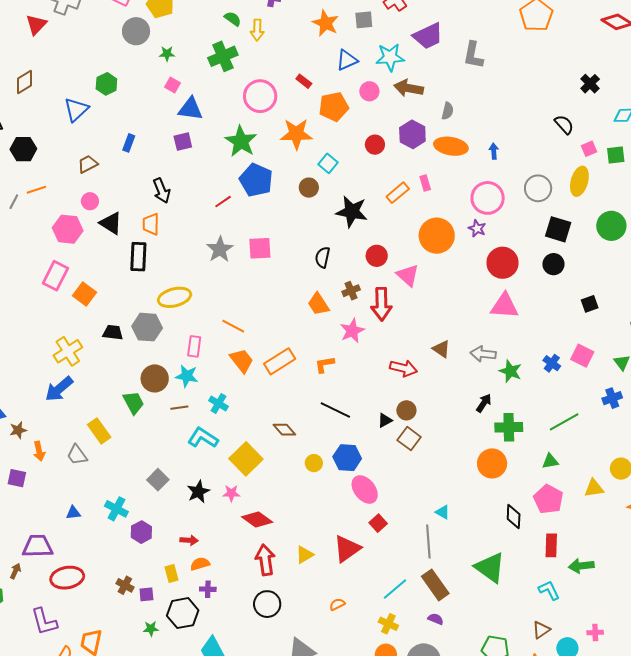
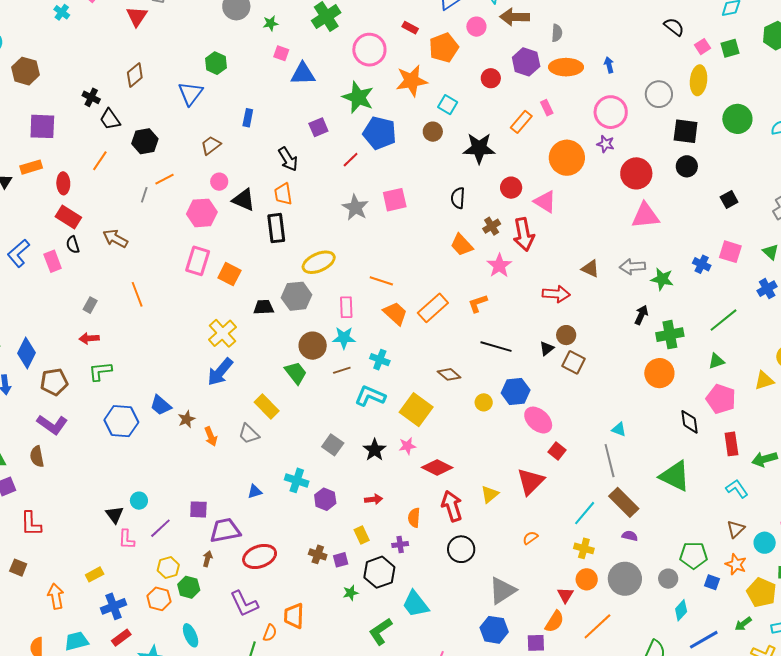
purple square: (183, 142) -> (318, 127), moved
purple square: (17, 478) -> (198, 509), moved
orange semicircle: (200, 564) -> (414, 518), moved, turned -60

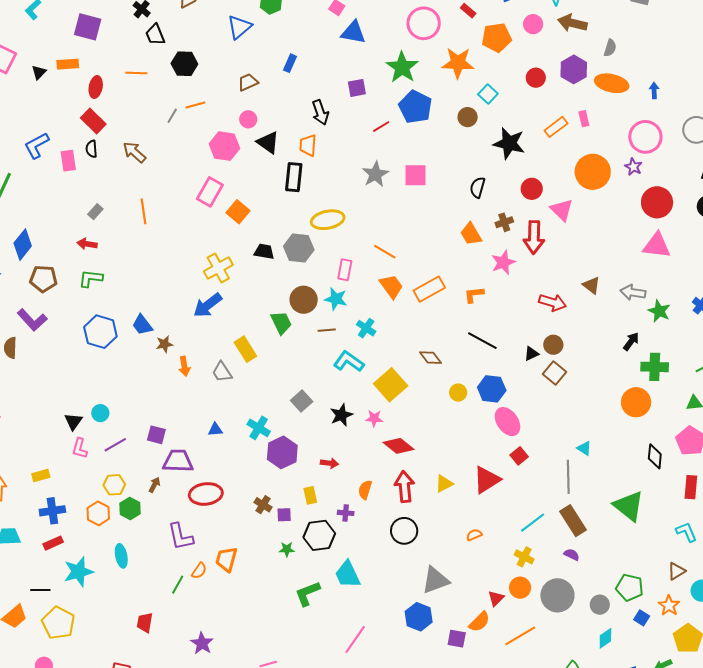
orange line: (100, 161) -> (136, 73), turned 45
purple hexagon: (325, 499) -> (282, 452), size x1.4

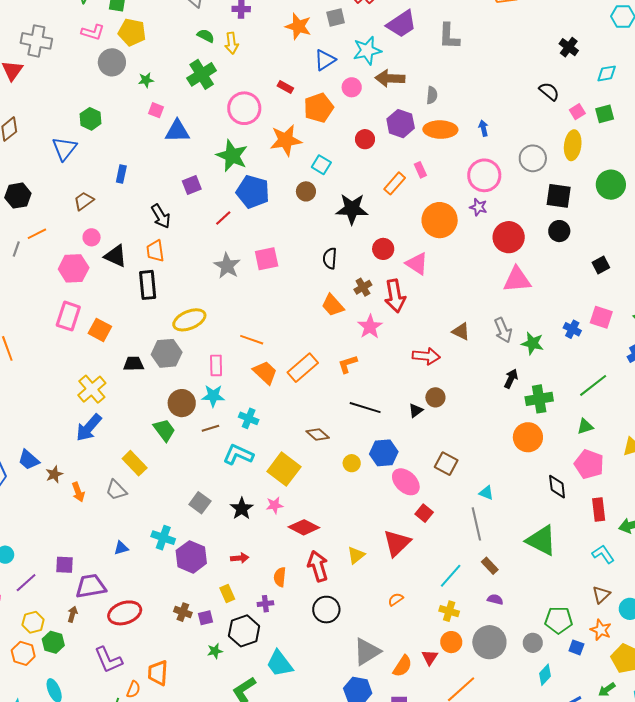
gray arrow: (633, 292) -> (503, 330), turned -110
brown square: (555, 373) -> (446, 464), moved
brown rectangle: (573, 521) -> (490, 566), size x0.6
orange semicircle: (479, 622) -> (402, 666), moved

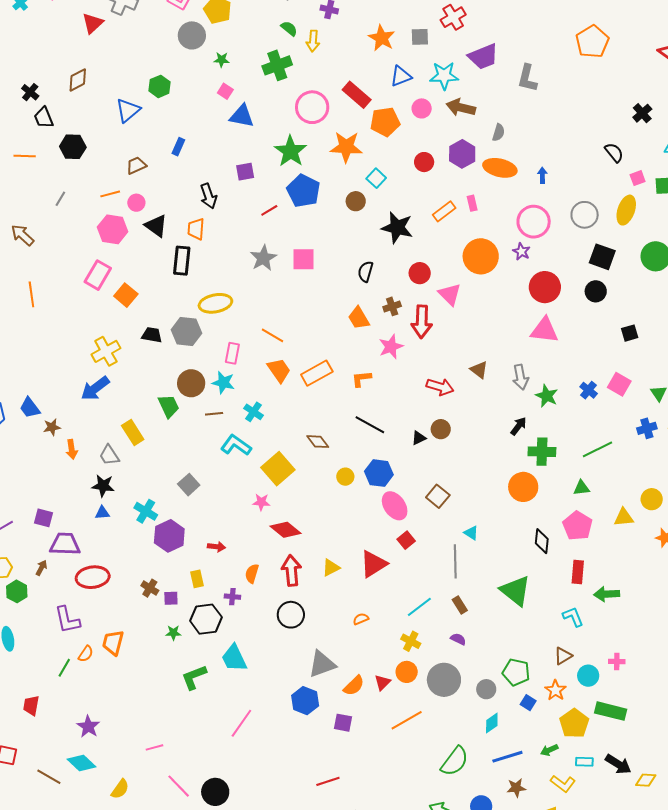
red rectangle: (285, 87) -> (357, 95), size x1.8
orange line: (37, 234) -> (110, 194), moved
black star: (242, 509) -> (103, 486), moved, turned 30

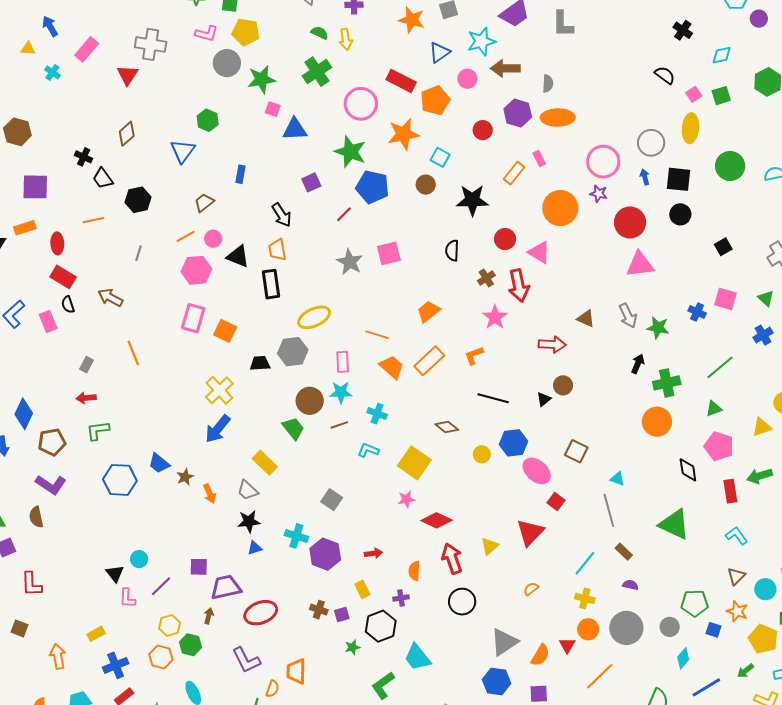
green star: (222, 60) -> (261, 79), size x1.8
blue arrow: (542, 175) -> (645, 177), moved
orange trapezoid: (359, 318) -> (428, 311), moved, turned 95
cyan L-shape: (236, 445) -> (368, 450), size x0.7
green arrow: (607, 594) -> (760, 476), moved

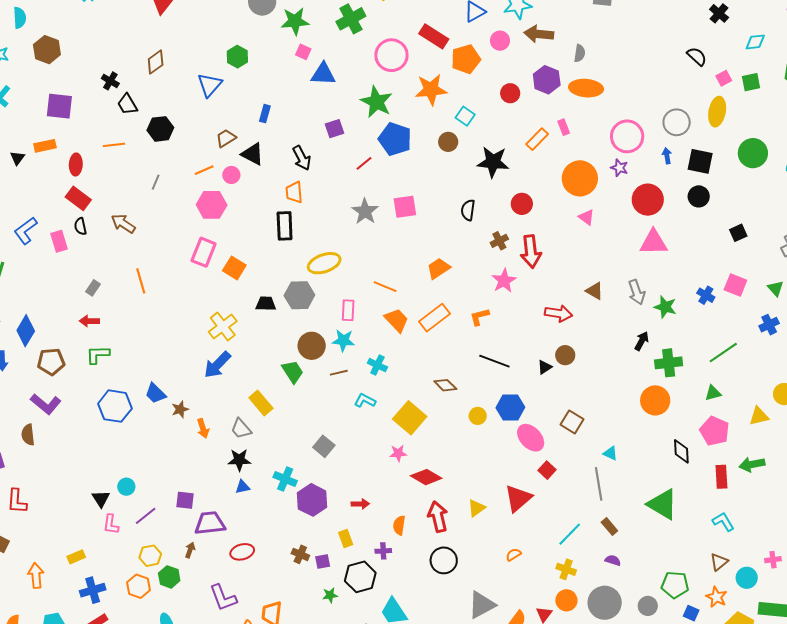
pink triangle: (539, 252) -> (586, 217), moved, size x0.7
black triangle: (238, 256) -> (253, 154), moved
red ellipse: (261, 613) -> (242, 552), size x0.7

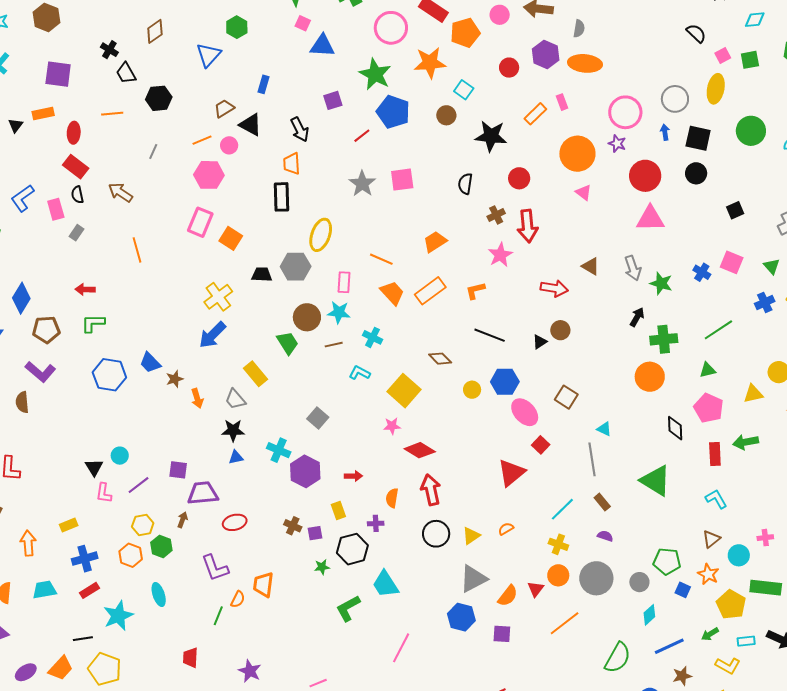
yellow ellipse: (324, 263) -> (321, 235), turned -52
gray rectangle: (93, 288) -> (76, 233), moved
yellow triangle: (477, 508) -> (471, 536), moved

